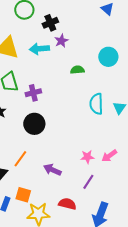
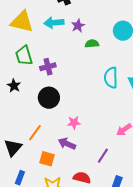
purple star: (61, 41) -> (78, 26), moved
pink star: (87, 157) -> (74, 123), moved
orange square: (23, 195) -> (47, 159), moved

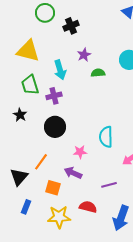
cyan arrow: (54, 23) -> (60, 70), moved, turned -102
cyan semicircle: (111, 78) -> (106, 137), moved
purple line: (103, 156) -> (109, 185), turned 42

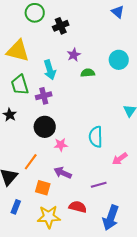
pink star: (80, 152) -> (61, 145), moved

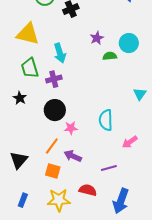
purple star: (74, 55) -> (97, 38), moved
green semicircle: (88, 73) -> (110, 56), moved
orange line: (31, 162) -> (52, 146), moved
blue rectangle: (16, 207) -> (23, 200), moved

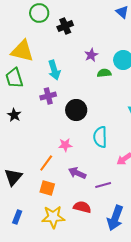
green trapezoid: (30, 68) -> (14, 78), moved
black circle: (55, 110) -> (76, 110), moved
purple arrow: (73, 156) -> (77, 173), moved

